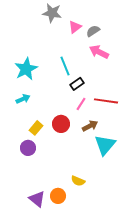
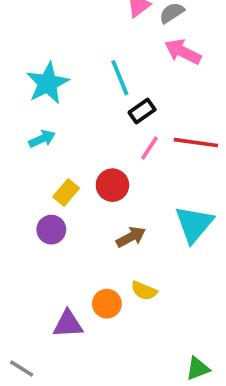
brown arrow: (90, 126) -> (131, 237), moved
orange circle: (58, 196) -> (107, 304), moved
purple triangle: (37, 199) -> (68, 324), turned -42

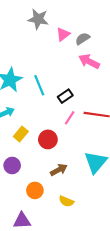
cyan line: (120, 78) -> (39, 85), moved
yellow rectangle: (66, 193) -> (21, 134), moved
orange circle: (107, 304) -> (35, 190), moved

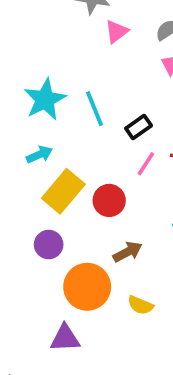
pink triangle: (63, 34) -> (117, 32), moved
yellow rectangle: (21, 134) -> (63, 191), size x1.6
orange circle: (35, 190) -> (87, 287), size x1.6

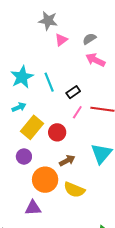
yellow semicircle: (140, 305) -> (74, 190), size x1.5

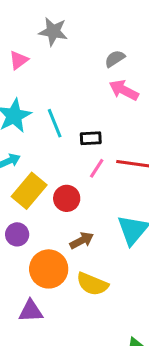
pink triangle: (61, 40) -> (19, 60), moved
black rectangle: (73, 92) -> (91, 138), turned 32

